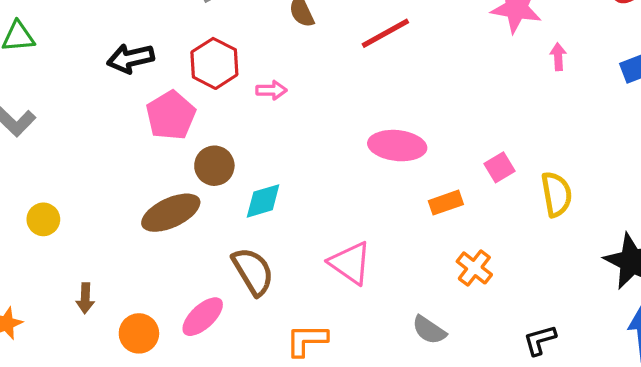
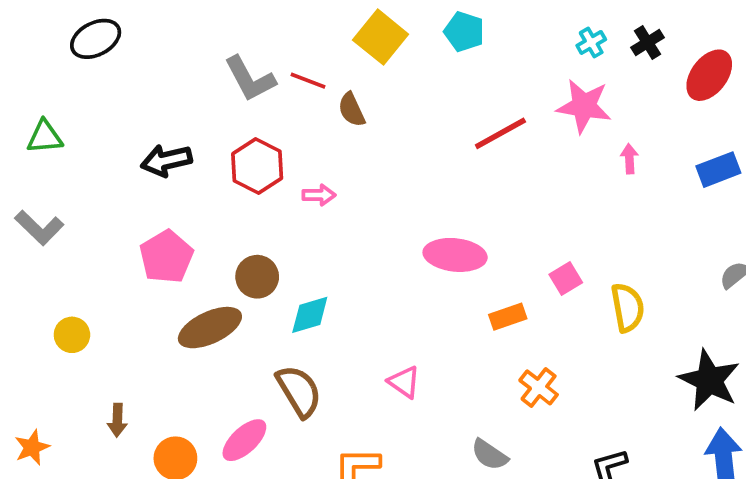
red line: (385, 33) -> (500, 133), moved
pink pentagon: (171, 115) -> (166, 257), moved
pink triangle: (350, 263) -> (404, 382), size x0.7

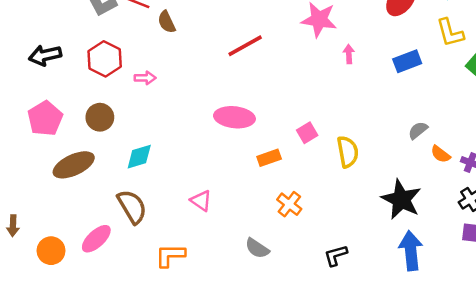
red line: (500, 133) -> (245, 46), moved
brown circle: (257, 277) -> (100, 117), moved

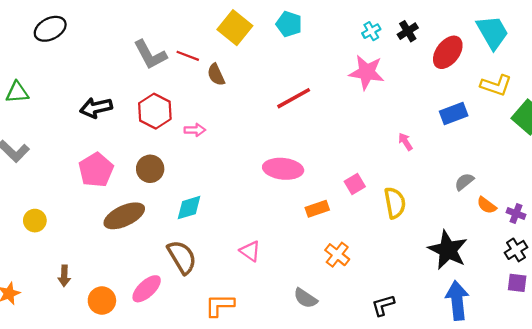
yellow L-shape: (450, 33) -> (496, 85), turned -56
pink arrow: (349, 54) -> (405, 142), moved, turned -30

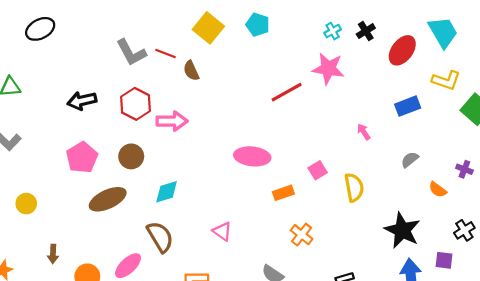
red line: (294, 98) -> (287, 92), moved
pink arrow: (195, 130) -> (172, 121), size x1.6
gray semicircle: (464, 182) -> (410, 160), moved
purple cross: (516, 213) -> (464, 169), moved
purple square: (517, 283) -> (444, 260), moved

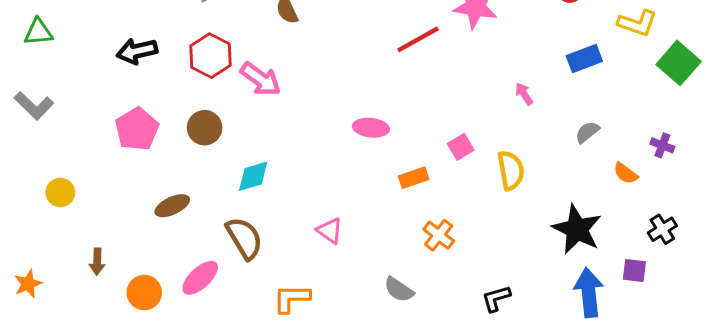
pink arrow: (172, 121) -> (261, 79), turned 36
pink ellipse: (252, 156) -> (371, 128), size x0.7
brown ellipse: (108, 199) -> (172, 206), moved, size x0.7

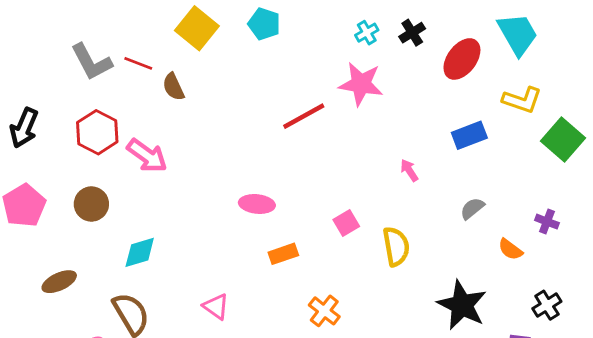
black arrow: (137, 51) -> (24, 128), turned -54
orange rectangle: (414, 178) -> (283, 254), moved

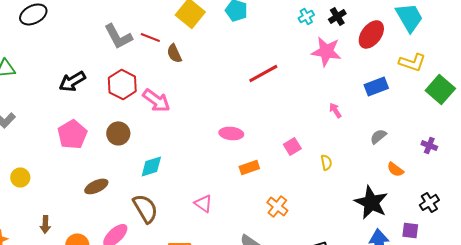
pink star: (361, 84) -> (326, 51), moved
black arrow: (24, 128) -> (72, 81), turned 36
yellow semicircle: (396, 246) -> (326, 162), size x0.6
orange semicircle: (510, 249) -> (395, 169), moved

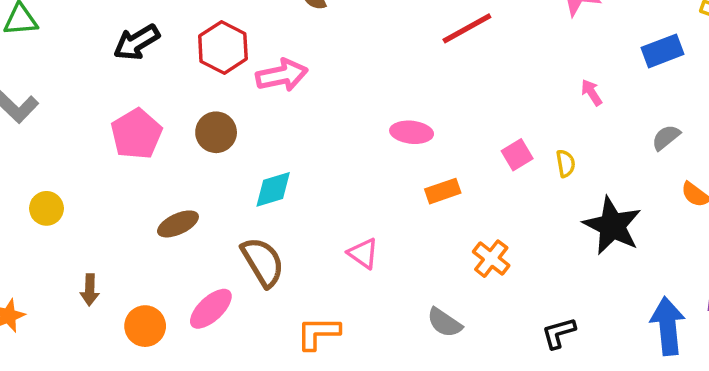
pink arrow: (156, 100) -> (282, 75), turned -48
yellow semicircle: (326, 162) -> (566, 163), moved
black star: (371, 202) -> (612, 226), moved

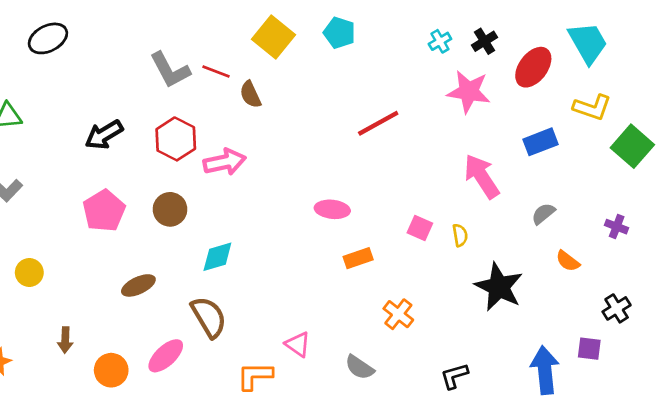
pink arrow: (592, 92) -> (482, 176), size x2.0
pink square: (517, 155) -> (420, 228), turned -35
pink triangle: (363, 253) -> (298, 344), moved

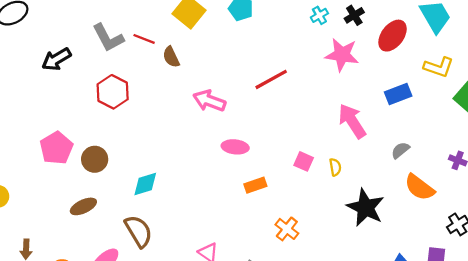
black arrow: (104, 135) -> (56, 59), moved
pink arrow: (225, 162) -> (209, 101), moved, turned -148
brown circle: (170, 209) -> (95, 159), moved
orange semicircle: (568, 261) -> (419, 187), size x1.6

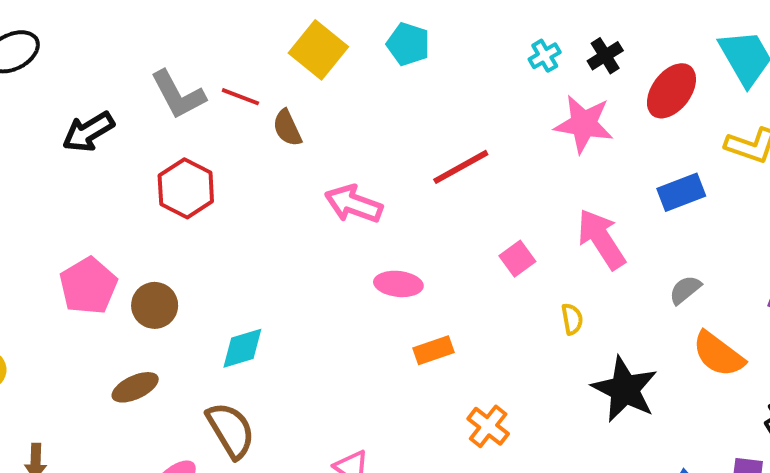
pink square: (304, 161) -> (517, 259), moved, turned 30

